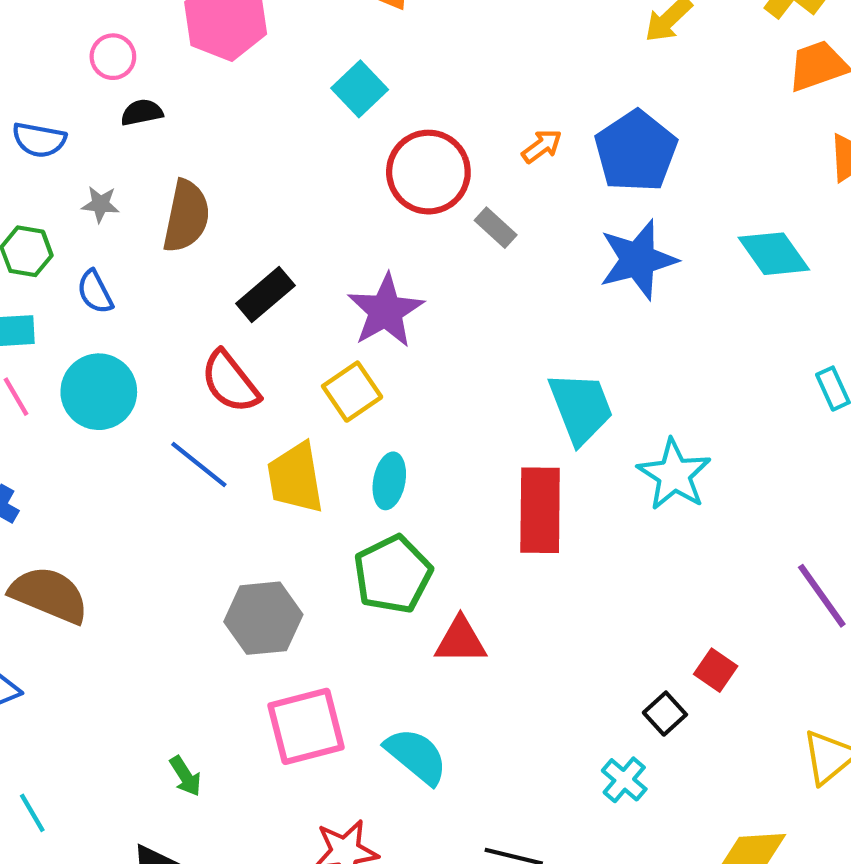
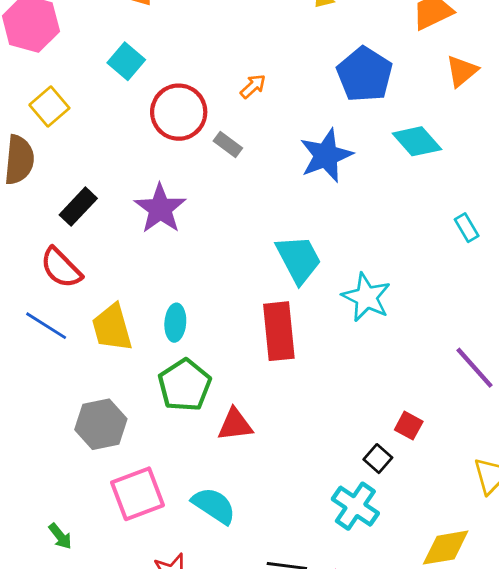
blue pentagon: (636, 151) -> (365, 74), moved
yellow square: (352, 392) -> (49, 106), moved
cyan cross: (624, 780) -> (355, 506), size x1.5

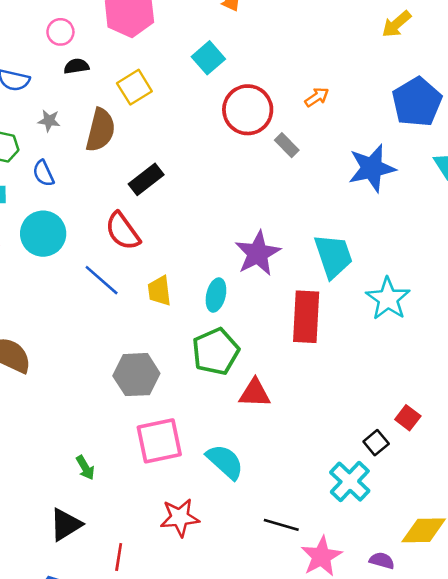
purple star: (160, 209) -> (258, 253), moved
yellow trapezoid: (112, 328) -> (159, 291), size x0.7

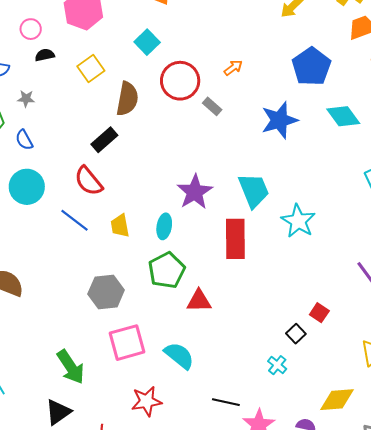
brown semicircle: (100, 130) -> (127, 99), moved
green arrow: (85, 468) -> (71, 367), size x1.8
cyan cross: (350, 482) -> (277, 365), size x0.6

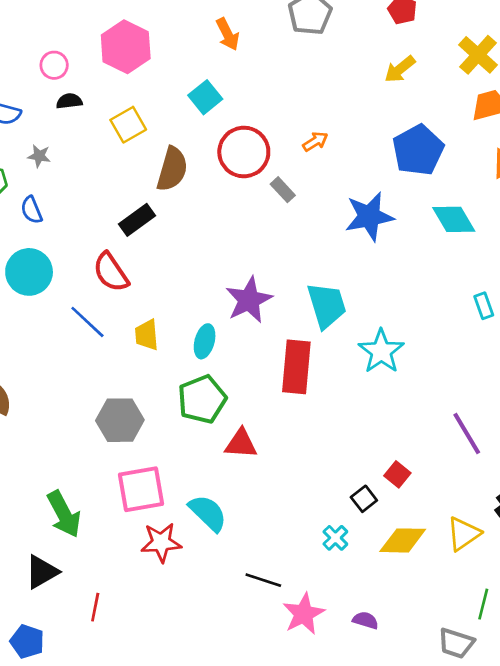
yellow diamond: (337, 400) -> (403, 540), moved
red star: (147, 401) -> (161, 542), moved

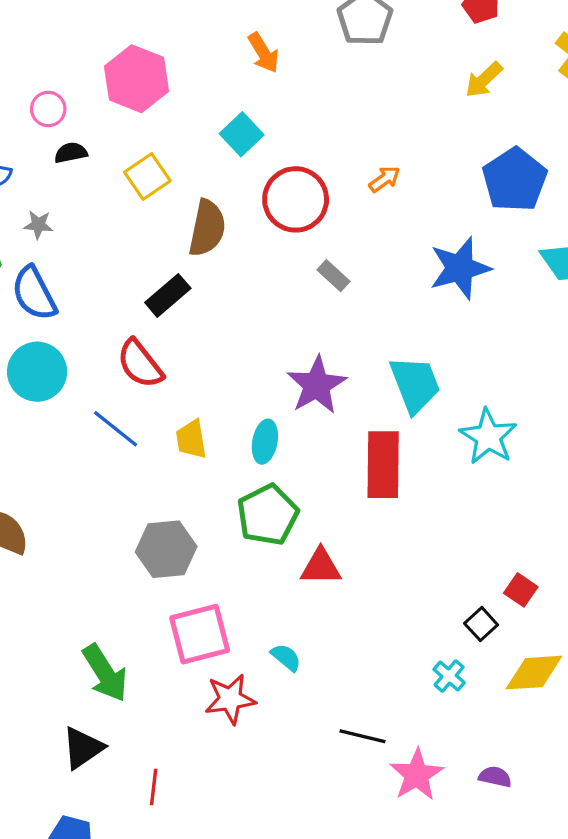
gray rectangle: (283, 190) -> (333, 276), moved
blue semicircle: (32, 210) -> (34, 293), size x1.6
cyan semicircle: (208, 513) -> (286, 657), size x0.6

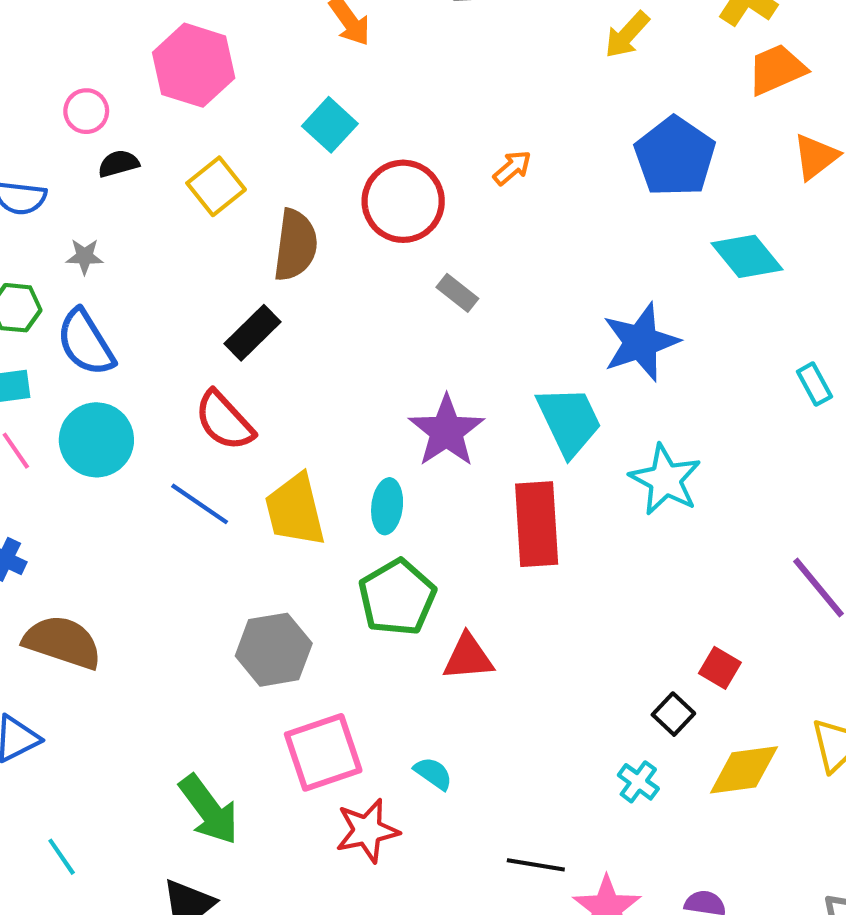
blue star: (460, 268) -> (641, 342), moved
yellow trapezoid: (191, 439) -> (295, 510), size x1.5

